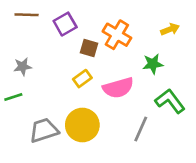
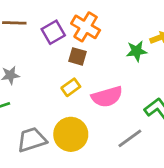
orange cross: (117, 35) -> (86, 27), moved
green star: (153, 64) -> (137, 51), moved
gray line: (141, 129) -> (130, 138), turned 30

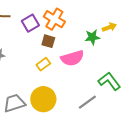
pink semicircle: (107, 97) -> (72, 58), moved

